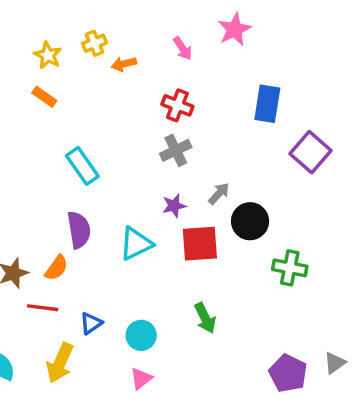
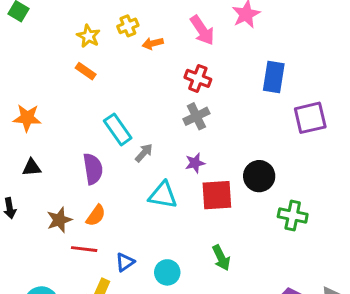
pink arrow: (183, 48) -> (202, 30), size x1.5
purple square: (311, 152) -> (310, 118), turned 36
gray arrow: (219, 194) -> (144, 153), moved
purple semicircle: (79, 230) -> (93, 169), moved
cyan triangle: (136, 244) -> (163, 195), turned 36

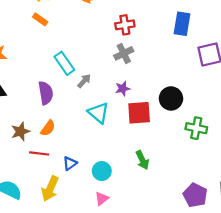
red cross: (198, 78) -> (125, 25), turned -30
cyan triangle: (163, 195) -> (98, 113), turned 30

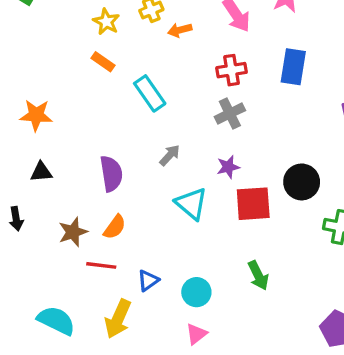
blue rectangle: (182, 24) -> (293, 67), moved
cyan rectangle: (64, 63) -> (150, 93), moved

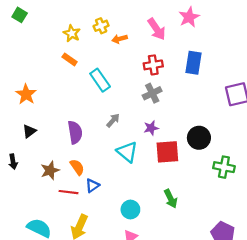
orange star: (36, 115) -> (26, 94), turned 30
black triangle: (41, 172) -> (29, 131), turned -32
orange semicircle: (115, 227) -> (77, 167), turned -70
blue triangle: (148, 280) -> (92, 186), moved

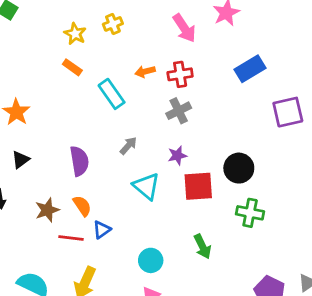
orange arrow: (120, 39) -> (145, 72), moved
blue rectangle: (193, 63) -> (250, 69), moved, turned 50
green cross: (224, 167) -> (250, 213), moved

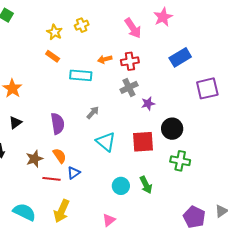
cyan rectangle: (112, 94) -> (81, 75), turned -50
purple star: (177, 155) -> (148, 104), moved
cyan circle: (151, 260) -> (121, 186), moved

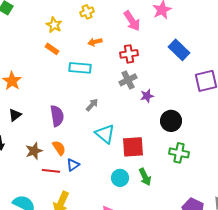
yellow cross: (82, 25) -> (87, 12), moved
blue rectangle: (180, 57) -> (179, 50), turned 75
orange arrow: (105, 59) -> (95, 42), moved
red square: (143, 142) -> (133, 147), moved

